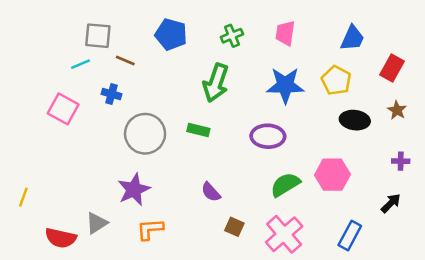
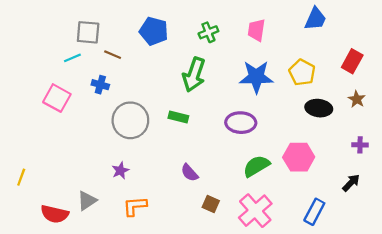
blue trapezoid: (352, 38) -> (315, 19), moved
purple star: (134, 190) -> (120, 171), size x0.6

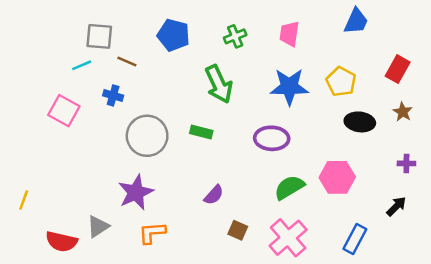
green arrow: (194, 75) -> (219, 84), turned -44
purple star: (120, 171) -> (136, 192), size x1.8
purple semicircle: (189, 173) -> (214, 195), turned -96

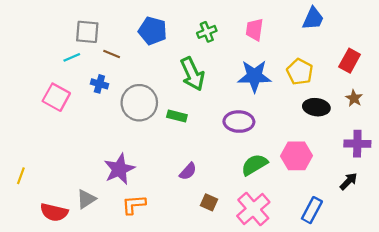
gray circle: (147, 136) -> (139, 103), moved
purple cross: (406, 163) -> (357, 144), size x1.6

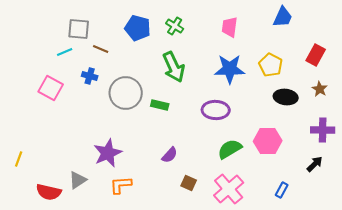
green cross: (207, 32) -> (175, 26), moved, turned -36
blue rectangle: (312, 210) -> (282, 190), size x0.7

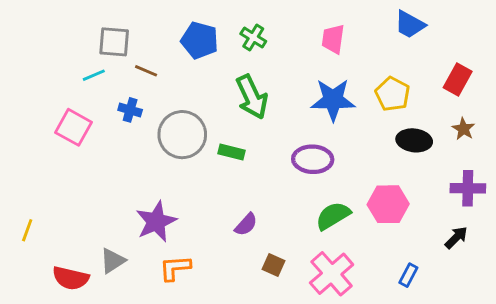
blue trapezoid: (283, 17) -> (410, 24), turned 95

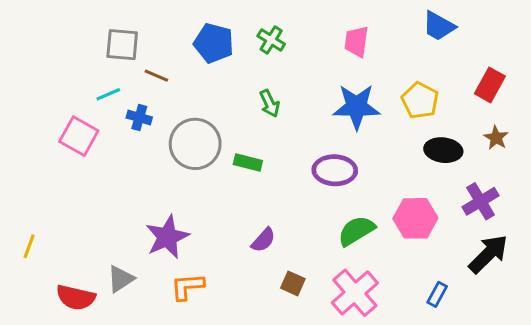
cyan line: (94, 75) -> (108, 94), moved
green arrow: (252, 97) -> (270, 104), size x0.6
purple cross: (468, 188) -> (481, 201), moved, turned -32
black arrow: (456, 238) -> (488, 254), size x1.6

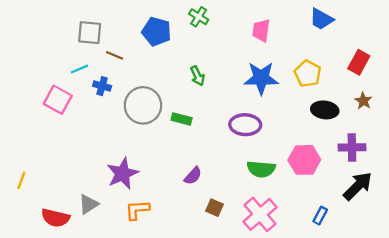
green cross: (271, 40) -> (199, 17), moved
purple cross: (481, 201) -> (352, 147), turned 30
green semicircle: (356, 231) -> (261, 169), turned -144

